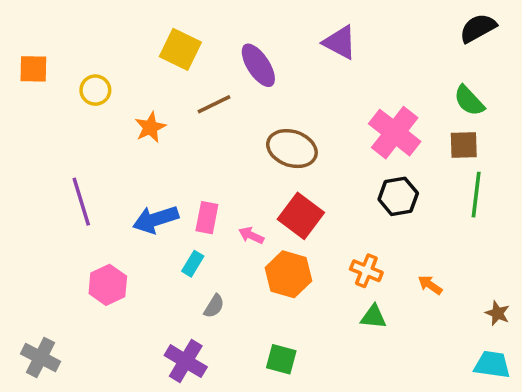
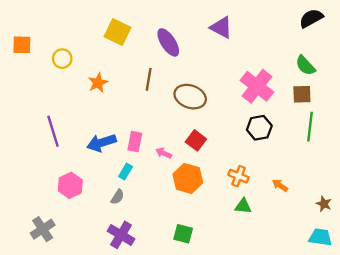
brown line: (214, 104) -> (149, 79), moved, turned -55
red square: (301, 216) -> (196, 140), size x0.7
gray semicircle: (214, 306) -> (118, 197), moved
gray cross: (40, 358) -> (43, 229), moved, turned 30

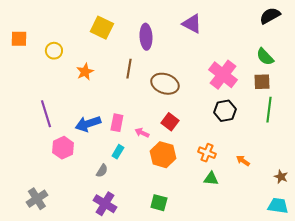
purple ellipse: (168, 42) -> (146, 37), turned 30
cyan rectangle: (126, 172) -> (118, 152), moved
pink hexagon: (70, 185) -> (63, 148), moved

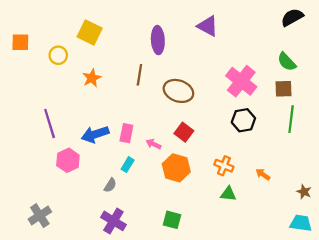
yellow square: (102, 28) -> (90, 32), moved

